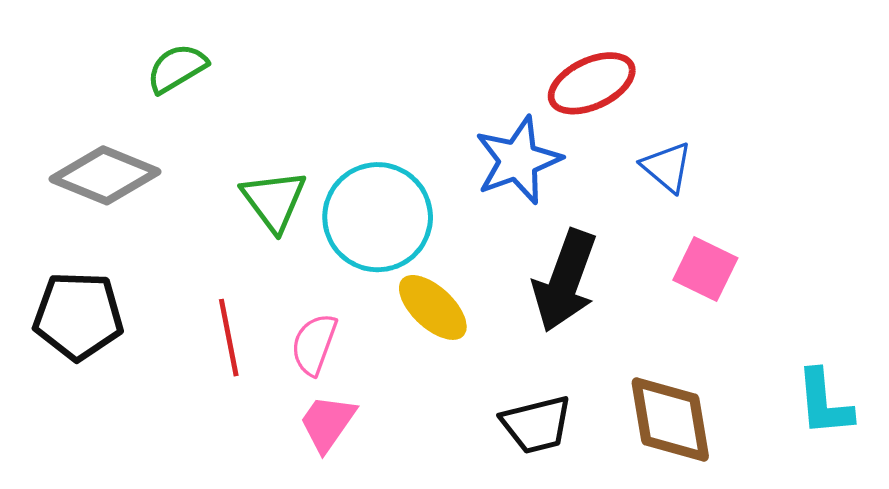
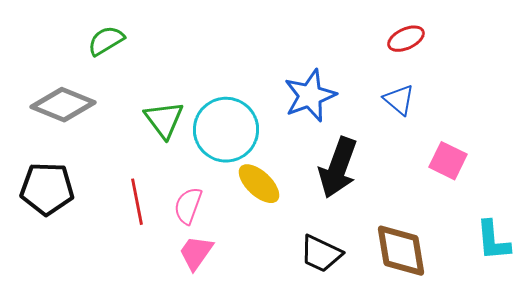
red ellipse: (592, 83) -> (406, 39), moved, size x0.7
pink square: (705, 269) -> (448, 161), moved
black trapezoid: (536, 425) -> (321, 254), turned 39

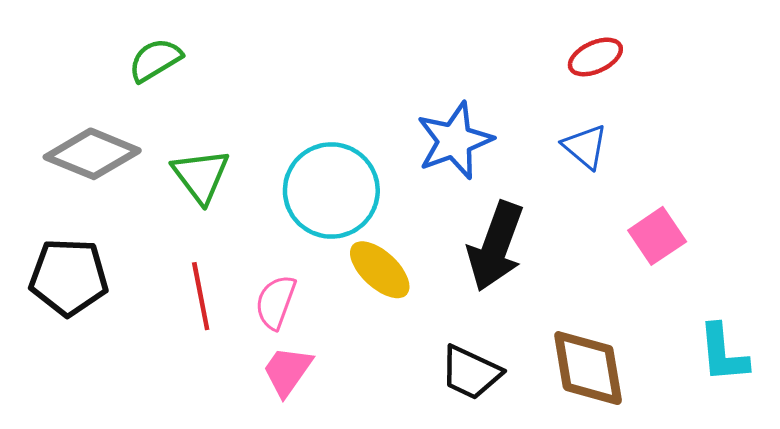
green triangle: (164, 120) -> (201, 176), moved
pink square: (448, 161) -> (657, 236), turned 30

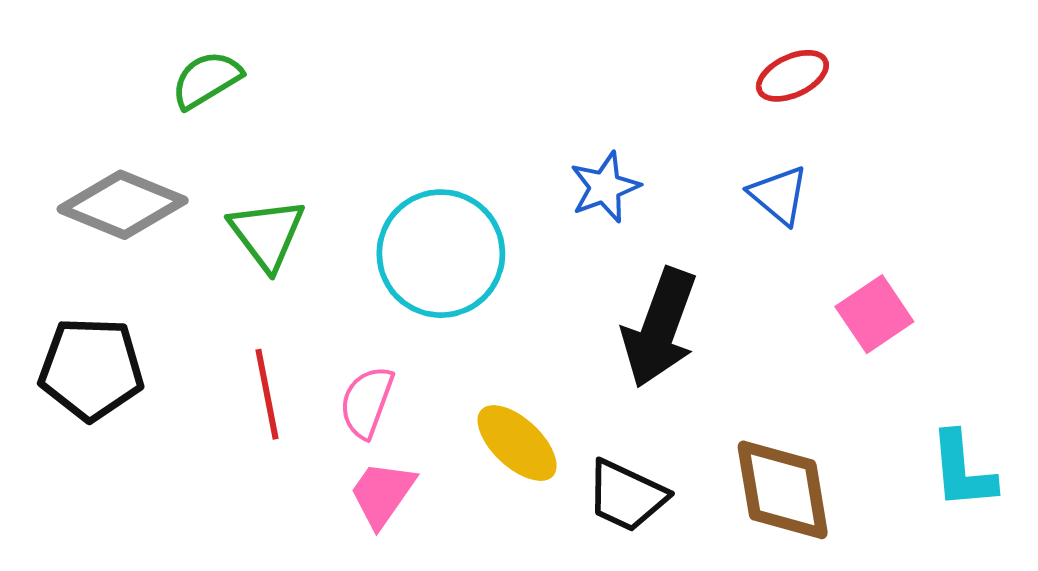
blue star: (455, 141) -> (605, 187), size x0.7
yellow ellipse: (380, 270) -> (517, 443), moved

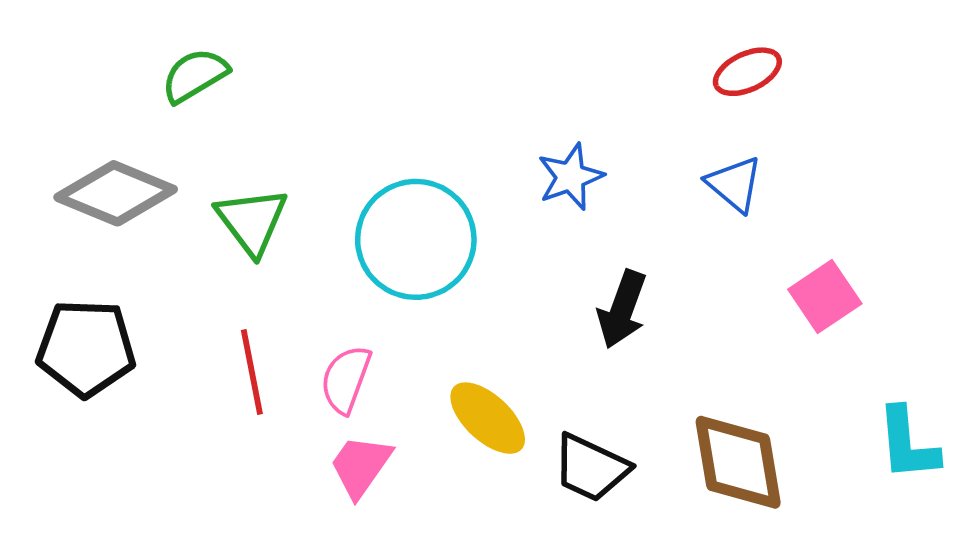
black arrow: (660, 328) -> (622, 309), size x0.7

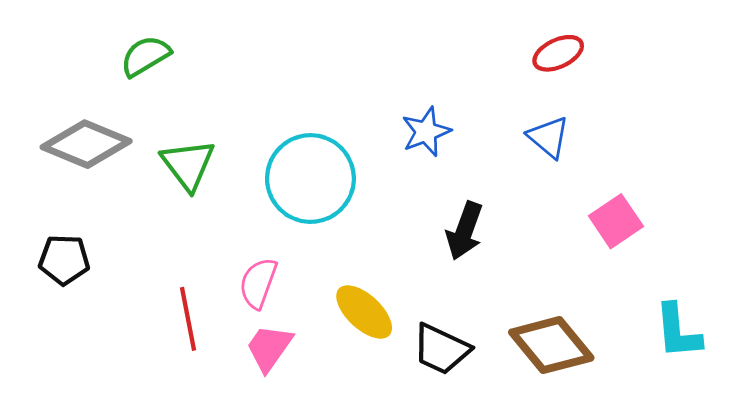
black pentagon: (86, 348) -> (64, 260), size x0.7
red line: (252, 372) -> (188, 319), moved
brown diamond: (738, 462) -> (551, 345), turned -30

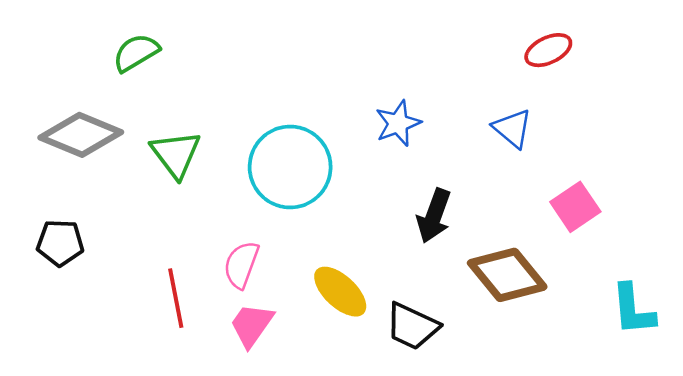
red ellipse: (558, 53) -> (548, 50), moved
brown diamond: (551, 345) -> (507, 275), moved

